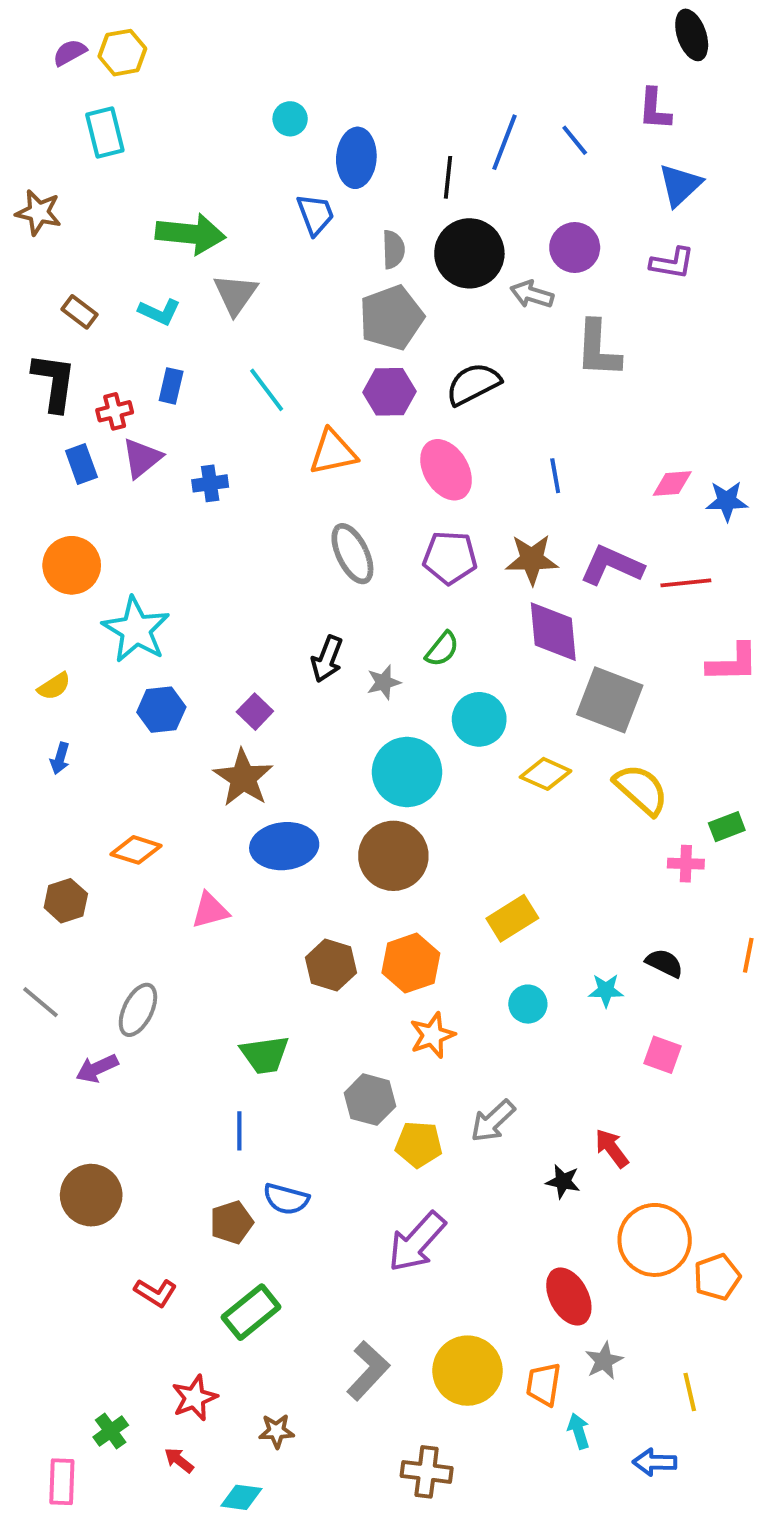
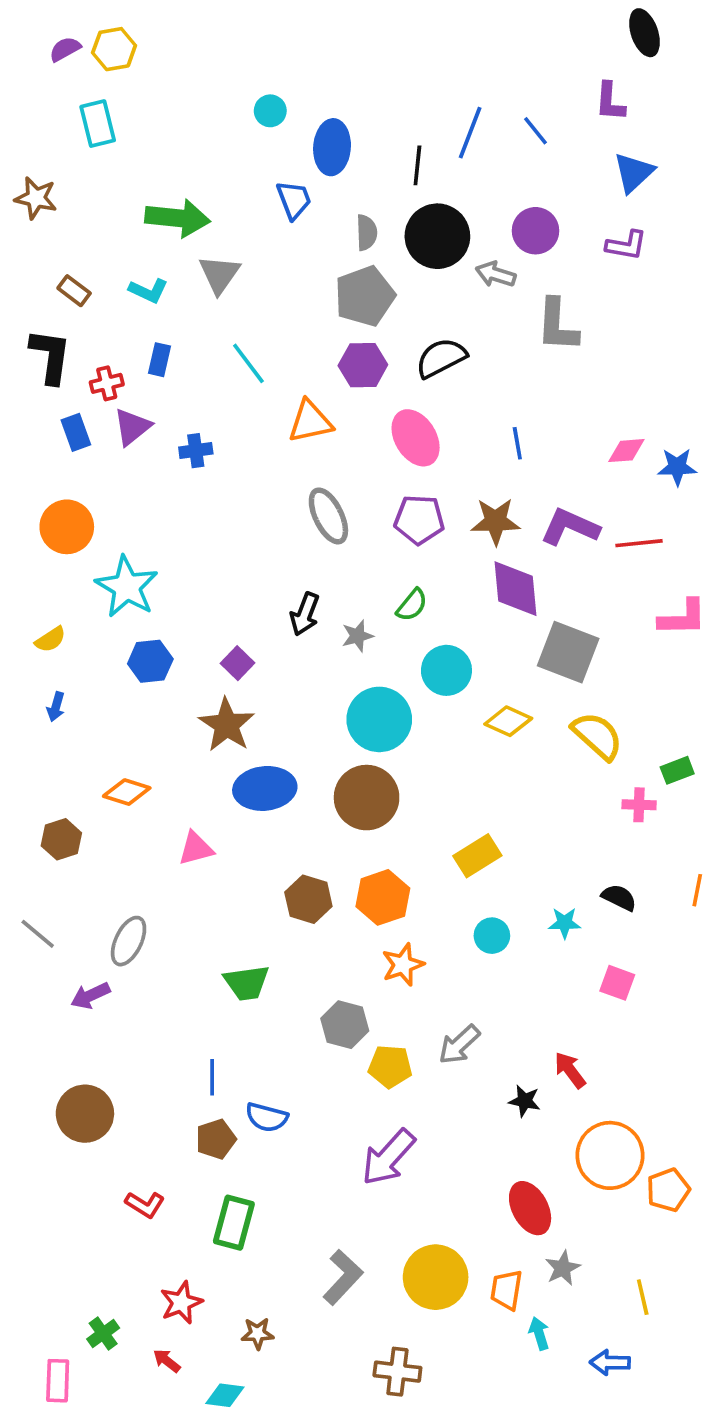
blue line: (239, 1131) -> (212, 1077), moved
green rectangle: (251, 1312) -> (234, 1223), turned -36

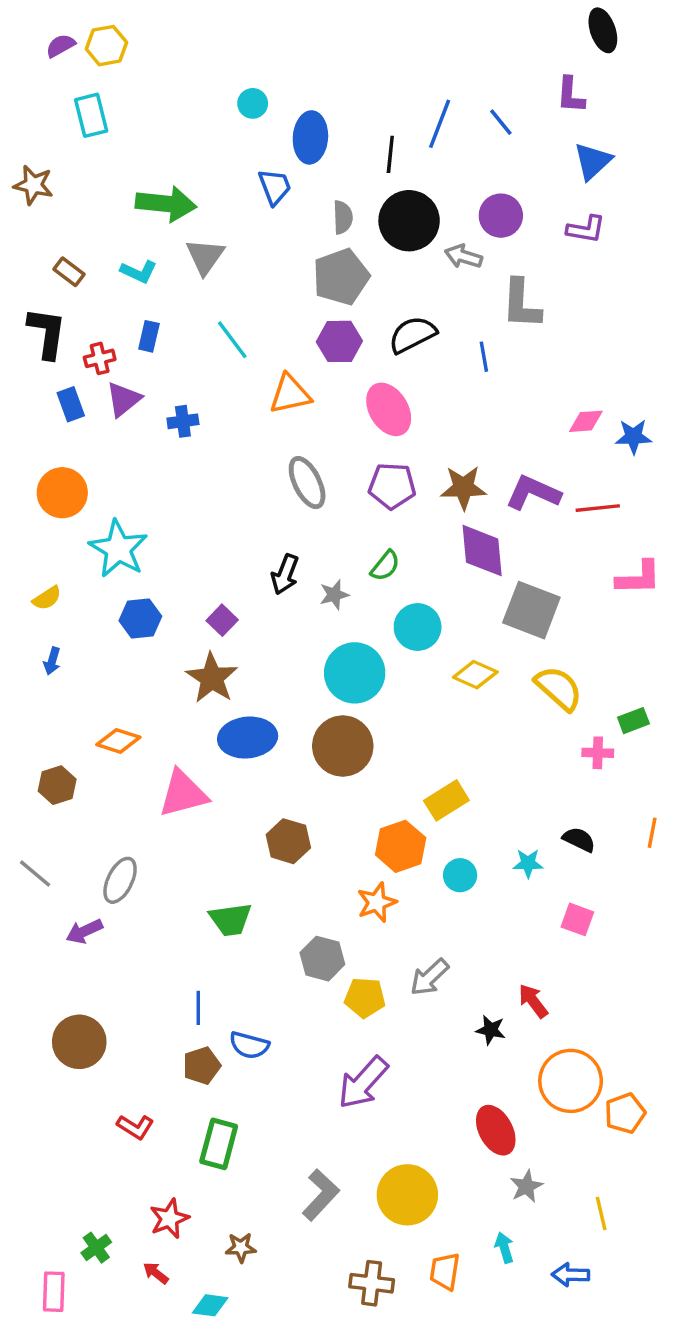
blue line: (517, 443) -> (484, 357), moved
pink triangle: (196, 848) -> (183, 794), size x1.5
orange hexagon: (383, 897) -> (401, 846), moved
orange trapezoid: (506, 1290) -> (445, 1271), moved

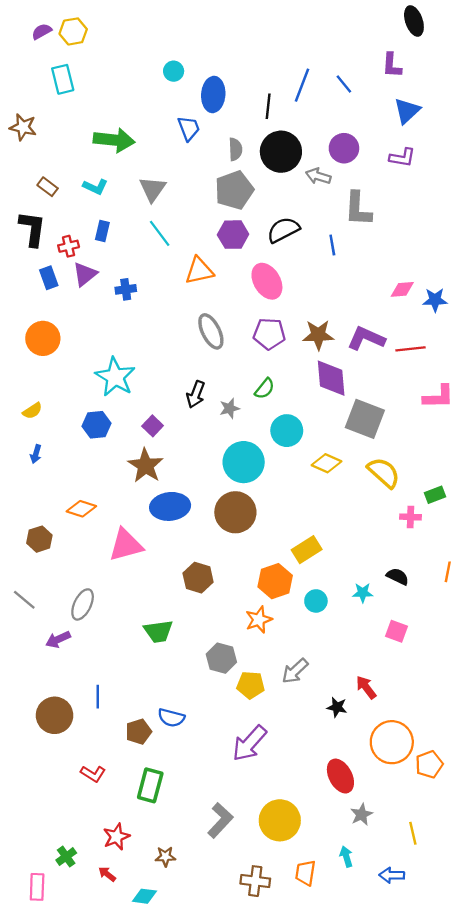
gray triangle: (205, 256) -> (153, 189), moved
cyan star: (118, 549) -> (115, 377), moved
blue line: (198, 1008) -> (98, 697), moved

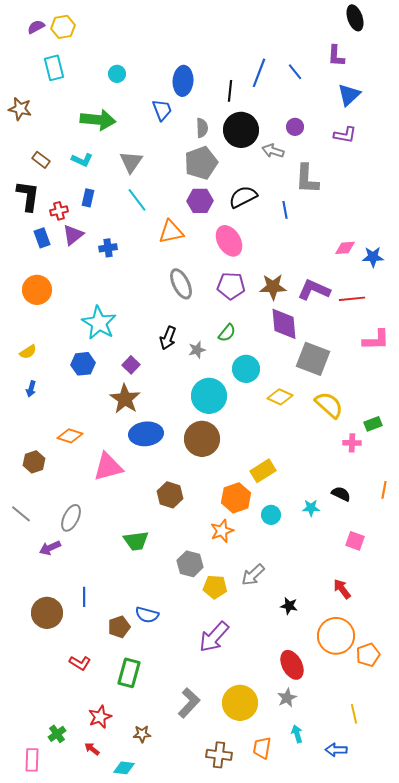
cyan circle: (174, 71) -> (117, 74), moved
purple circle: (344, 148) -> (295, 127), size x0.7
pink square: (396, 631) -> (355, 541), moved
red arrow: (366, 687) -> (342, 589), moved
gray star: (361, 815) -> (287, 698), moved

